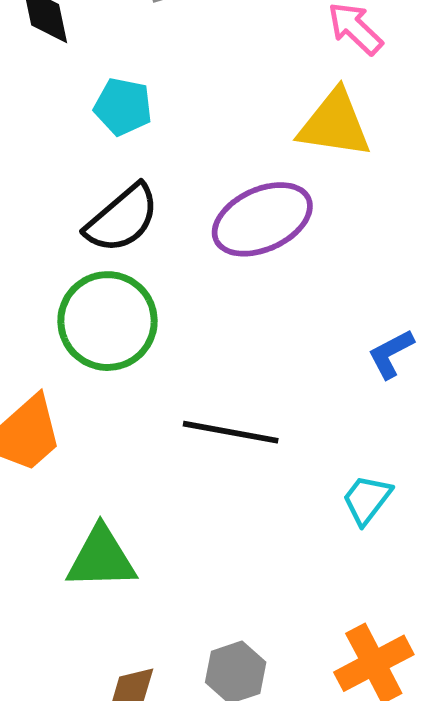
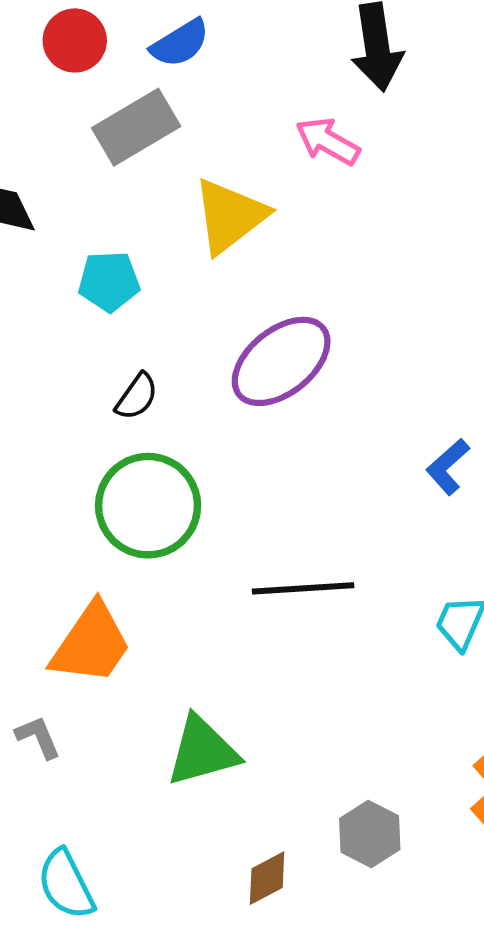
yellow triangle: (335, 124) -> (230, 216), moved, turned -32
black semicircle: (122, 219) -> (137, 397), size x0.6

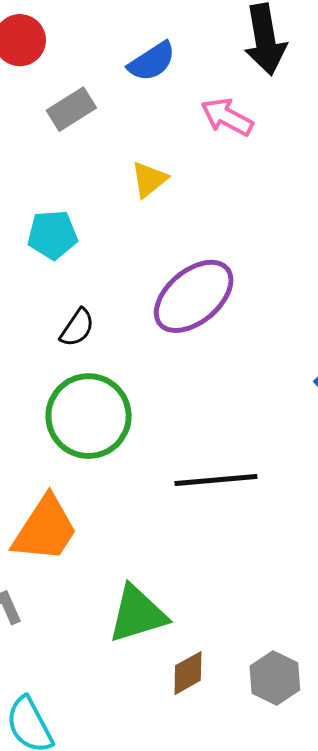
blue semicircle: (180, 43) -> (152, 61), moved
gray rectangle: (136, 127) -> (71, 109), size x0.7
yellow triangle: (230, 216) -> (149, 179), size x0.6
brown diamond: (267, 878) -> (188, 673), moved

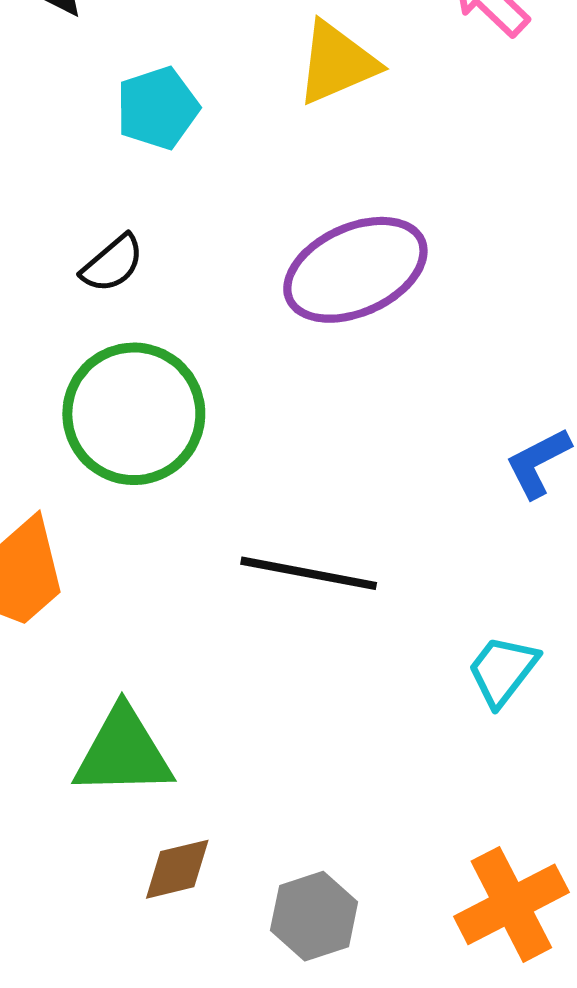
yellow triangle: (149, 179) -> (337, 63), size x1.4
cyan pentagon: (52, 235) -> (157, 108), turned -30
black semicircle: (77, 328) -> (112, 264), moved

